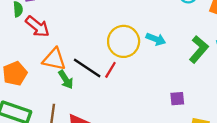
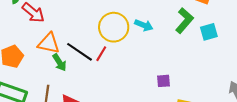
green L-shape: (199, 49) -> (184, 21), moved

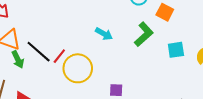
yellow circle: (114, 27) -> (78, 68), moved
cyan square: (209, 32) -> (176, 50), moved

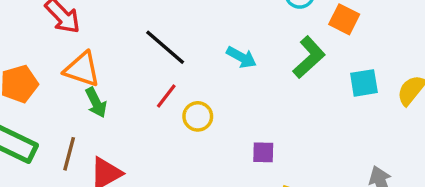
black line: (39, 52) -> (165, 47), moved
yellow circle: (78, 68) -> (198, 116), size x0.6

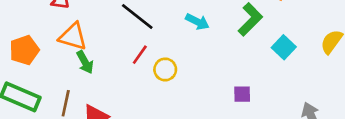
cyan square: (364, 83) -> (284, 47), moved, turned -35
purple square: (263, 152) -> (242, 94), moved

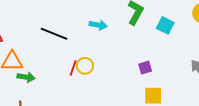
red line: (140, 55) -> (73, 68), moved
green arrow: (85, 62) -> (26, 77), turned -36

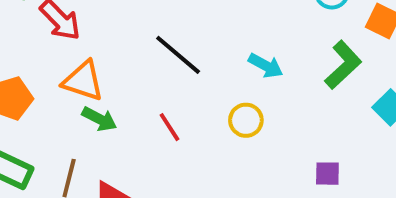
yellow circle: (85, 66) -> (246, 120), moved
red line: (73, 68) -> (170, 127), moved, turned -70

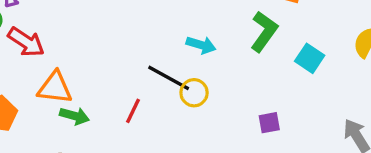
black line: (178, 55) -> (169, 78), moved
red line: (170, 127) -> (133, 111), turned 70

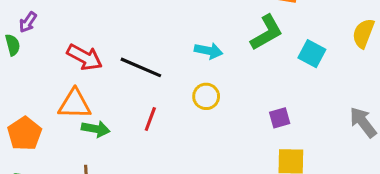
green L-shape: (264, 32) -> (267, 33), turned 30
red arrow: (26, 42) -> (85, 57), moved
black line: (169, 78) -> (141, 67), moved

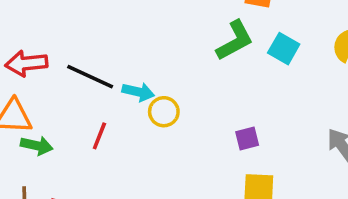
cyan arrow: (208, 51) -> (138, 92), moved
cyan square: (312, 54) -> (284, 49), moved
red arrow: (85, 57) -> (26, 63), turned 144

